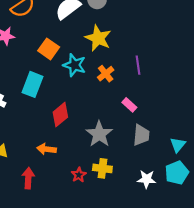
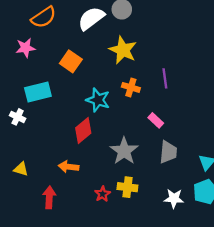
cyan star: (74, 65) -> (98, 100), moved
orange cross: (106, 74) -> (131, 87), turned -35
cyan rectangle: (32, 84) -> (38, 92), moved, turned 55

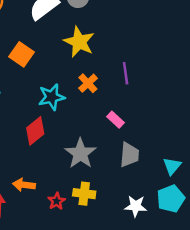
orange cross: (131, 87) -> (88, 83), turned 30
cyan star: (98, 100) -> (52, 97), turned -30
orange arrow: (69, 167) -> (24, 185), moved

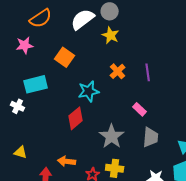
yellow star: (79, 42) -> (111, 35), moved, size x0.7
orange cross: (88, 83) -> (118, 71), moved

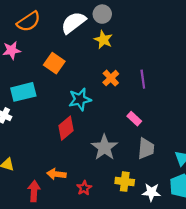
yellow cross: (115, 168) -> (125, 182), moved

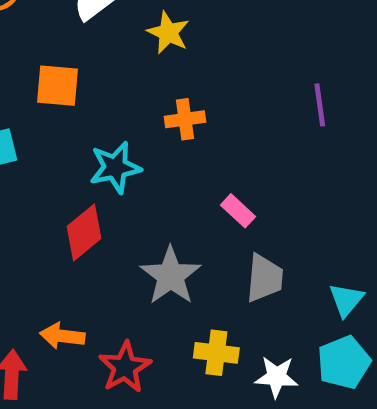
orange square: (54, 63) -> (57, 86), turned -30
orange cross: (111, 78) -> (185, 119), turned 35
purple line: (143, 79) -> (320, 105), moved
red star: (84, 188) -> (125, 367), size x1.5

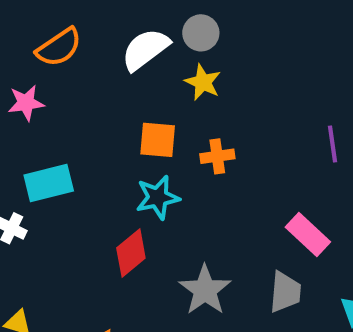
orange square: (57, 86) -> (158, 140), moved
pink rectangle: (238, 211) -> (308, 234), moved, size x1.5

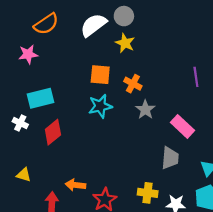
orange cross: (217, 156) -> (133, 84), turned 36
red diamond: (131, 253) -> (53, 132), moved
gray star: (205, 290) -> (145, 110), moved, size x0.7

